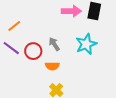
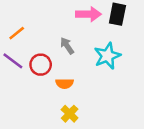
gray arrow: (54, 44) -> (67, 46), moved

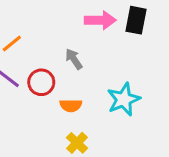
cyan star: (107, 56) -> (124, 99), moved

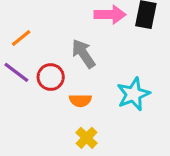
gray arrow: (74, 59) -> (83, 54), size x1.4

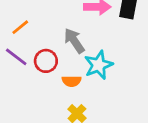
cyan star: (133, 94) -> (99, 65), moved

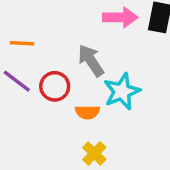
orange line: (20, 27) -> (22, 43), turned 42

